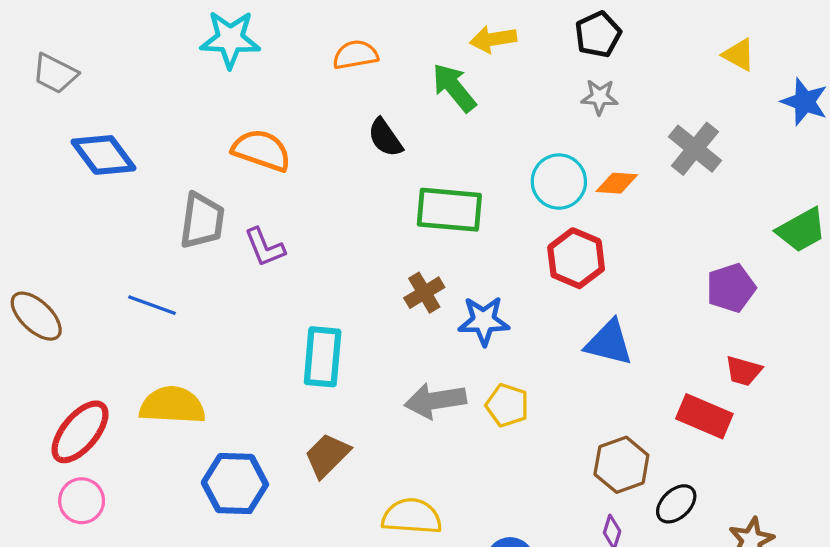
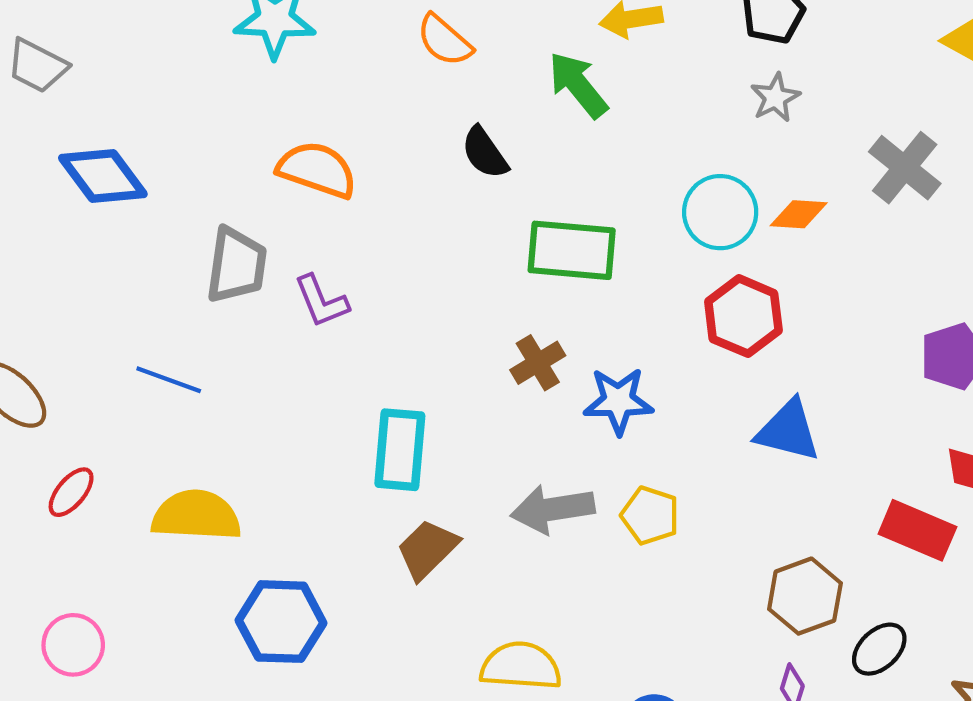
orange semicircle: (355, 55) -> (444, 40), turned -129
gray star: (600, 97) -> (775, 98), turned -30
red ellipse: (80, 432) -> (71, 492), moved, size x0.6
brown trapezoid: (327, 455) -> (427, 549), moved

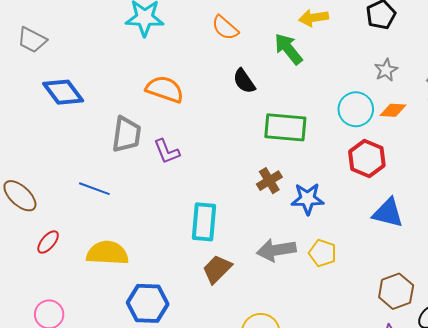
gray star: (775, 98) -> (386, 70), moved

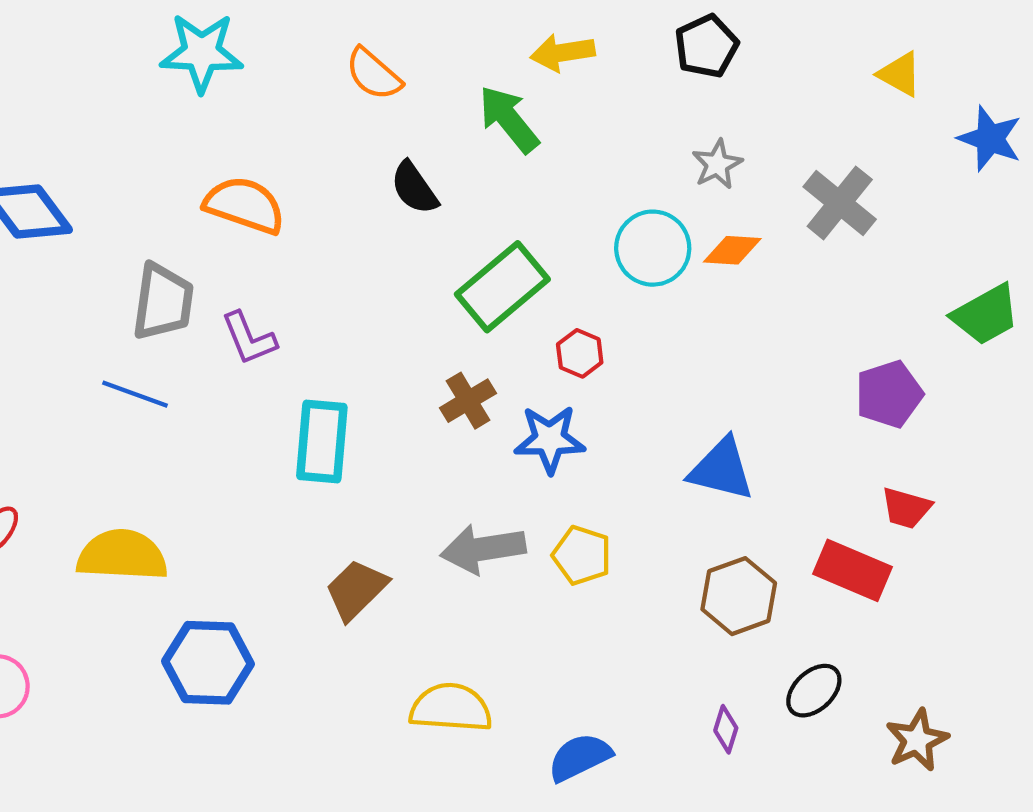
green rectangle: (285, 127) -> (502, 287), turned -45
red hexagon: (367, 159) -> (580, 353), moved, size x0.6
blue line: (94, 189) -> (135, 394), moved
cyan rectangle: (204, 222) -> (322, 441), moved
brown hexagon: (396, 291) -> (739, 596), moved

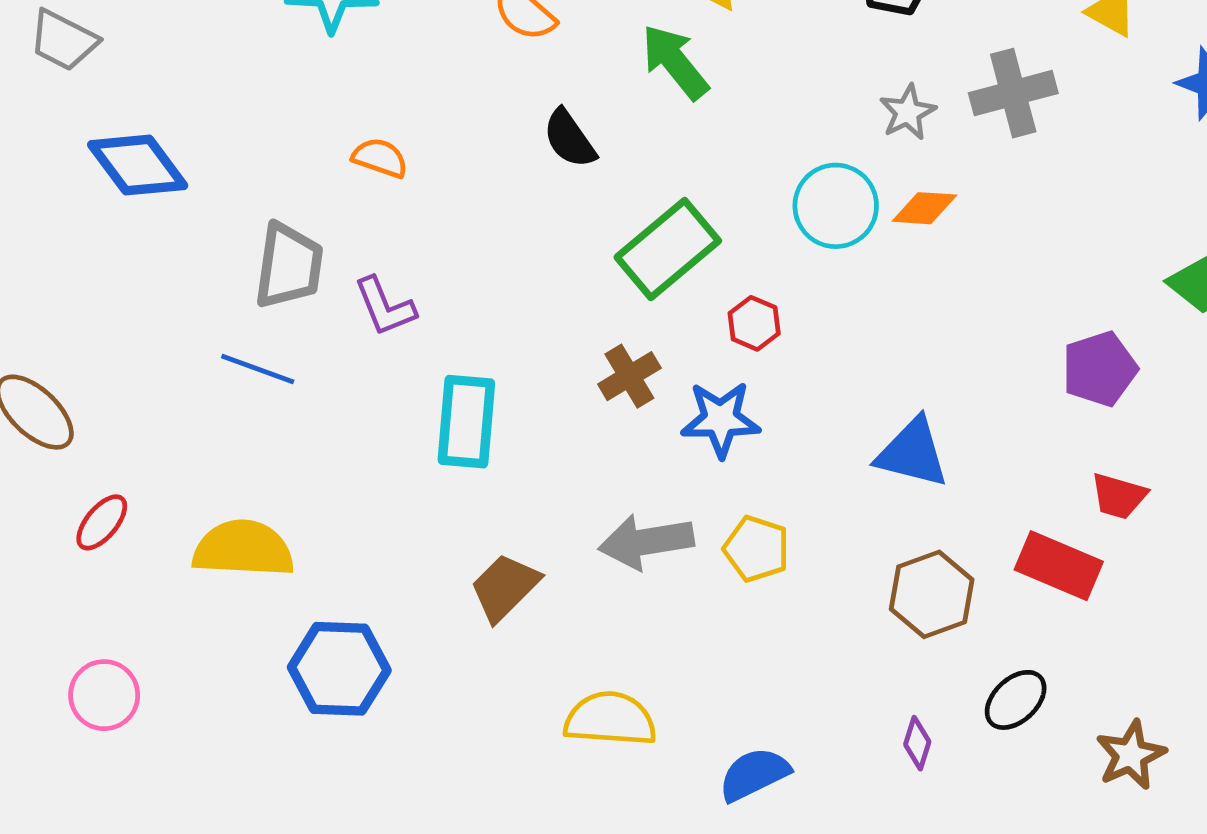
gray cross: (840, 203) -> (1013, 93), moved, turned 36
orange semicircle: (245, 205) -> (380, 158), size x0.6

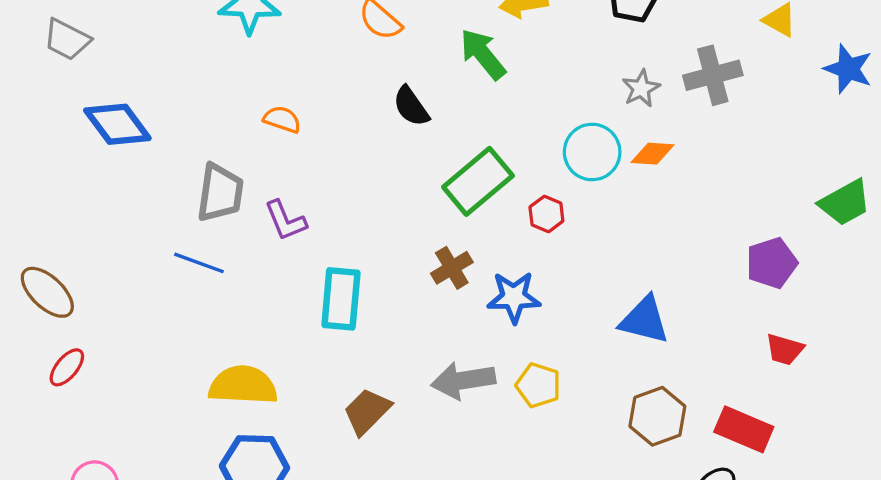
red hexagon: (754, 323) -> (546, 214), moved
red ellipse: (102, 522) -> (67, 367), moved
yellow semicircle: (243, 549) -> (243, 385), moved
red rectangle: (1059, 566) -> (744, 429), moved

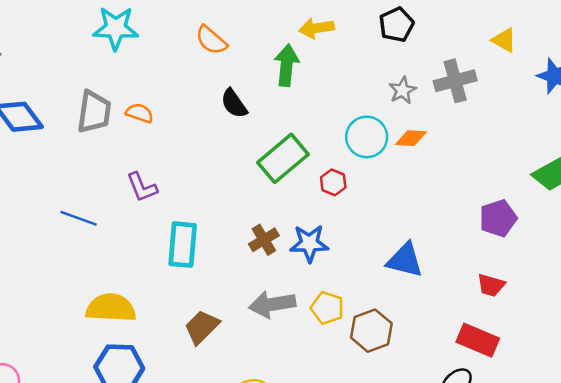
green arrow: (483, 54) -> (287, 65), turned 45
gray trapezoid: (220, 193) -> (94, 112), moved
brown cross: (452, 268) -> (264, 240), moved
red trapezoid: (785, 349) -> (491, 285), moved
brown hexagon: (657, 416) -> (371, 331), moved

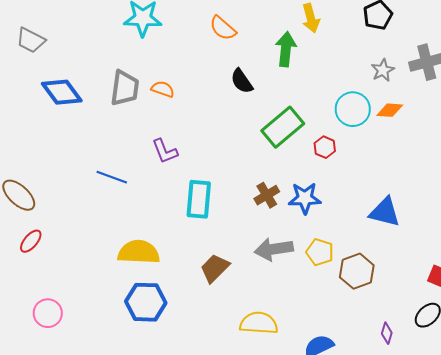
yellow arrow: (316, 28) -> (311, 18), turned -96

